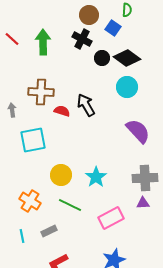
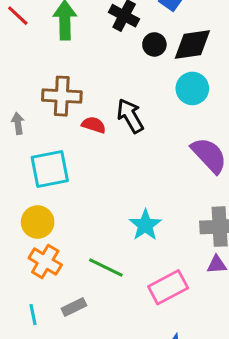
black diamond: (127, 58) -> (192, 44), turned -44
yellow circle: (61, 175) -> (38, 222), moved

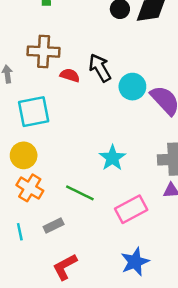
cyan circle: (192, 88) -> (132, 87), moved

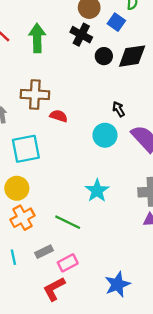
black arrow: (100, 68) -> (119, 109), moved, size x0.6
cyan circle: (132, 87) -> (105, 135), moved
orange cross: (30, 188) -> (22, 218), turned 30
pink rectangle: (131, 209) -> (68, 263), moved, size x0.7

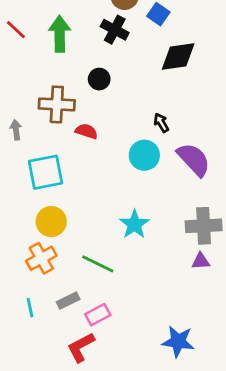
black circle: (104, 56) -> (99, 79), moved
yellow circle: (17, 188) -> (51, 222), moved
blue star: (117, 284) -> (178, 341), moved, turned 30

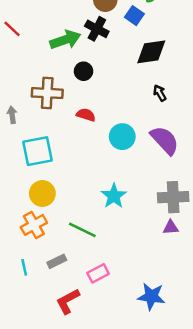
green arrow: (60, 34) -> (65, 40), moved, turned 72
black arrow: (161, 123) -> (160, 93), moved
red semicircle: (86, 131) -> (86, 115), moved
pink rectangle: (98, 315) -> (98, 273), moved

